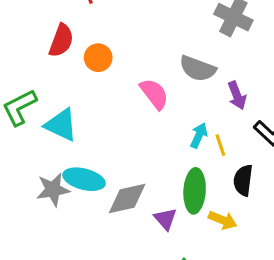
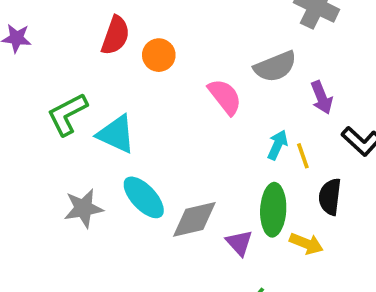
gray semicircle: (198, 69) -> (275, 67), turned -42
cyan ellipse: (84, 179) -> (144, 197), turned 33
gray star: (53, 190) -> (83, 208), moved

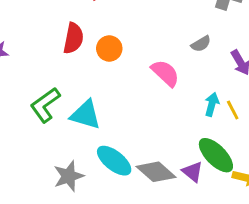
gray semicircle: (275, 67) -> (201, 44), size x0.6
green ellipse: (273, 210) -> (216, 155), turned -39
gray diamond: (194, 219) -> (156, 172), turned 63
purple triangle: (239, 243) -> (192, 172), moved

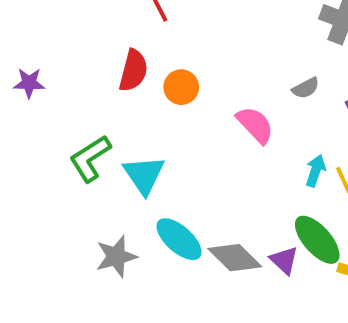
cyan triangle: (85, 115) -> (144, 175), turned 36

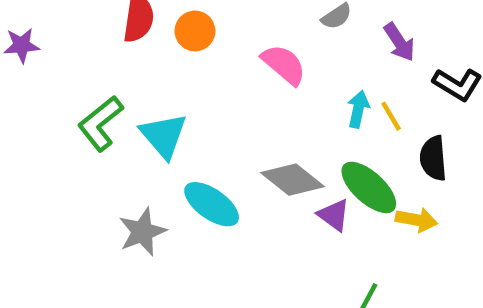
gray diamond: (235, 258) -> (293, 180), moved

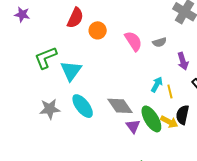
pink semicircle: (284, 65) -> (133, 41), moved
yellow arrow: (416, 220) -> (169, 122), moved

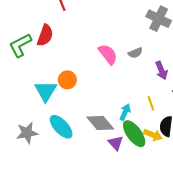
orange circle: (98, 30) -> (67, 80), moved
green L-shape: (46, 58) -> (20, 45), moved
cyan arrow: (157, 84) -> (125, 112), moved

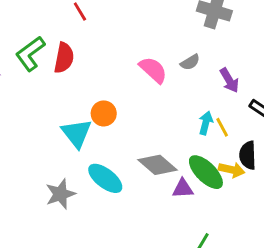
green L-shape: (20, 45) -> (30, 54), moved
cyan arrow: (125, 112) -> (206, 123), moved
purple triangle: (116, 143) -> (183, 189), turned -42

